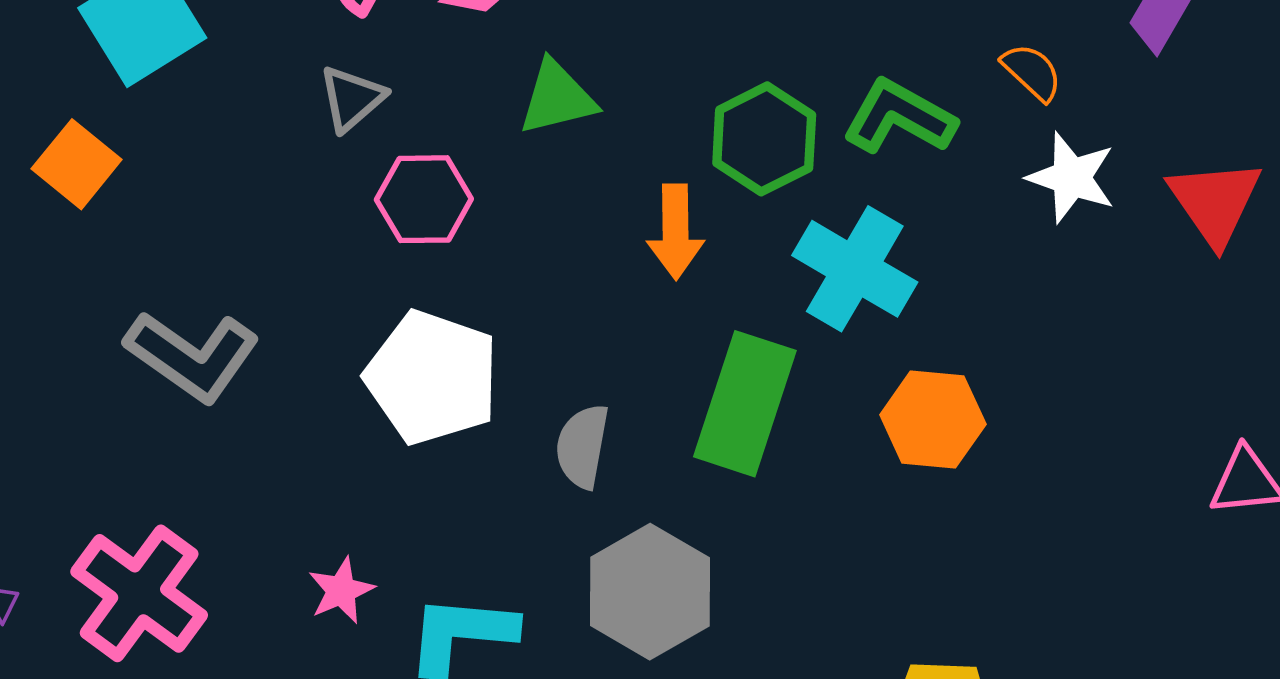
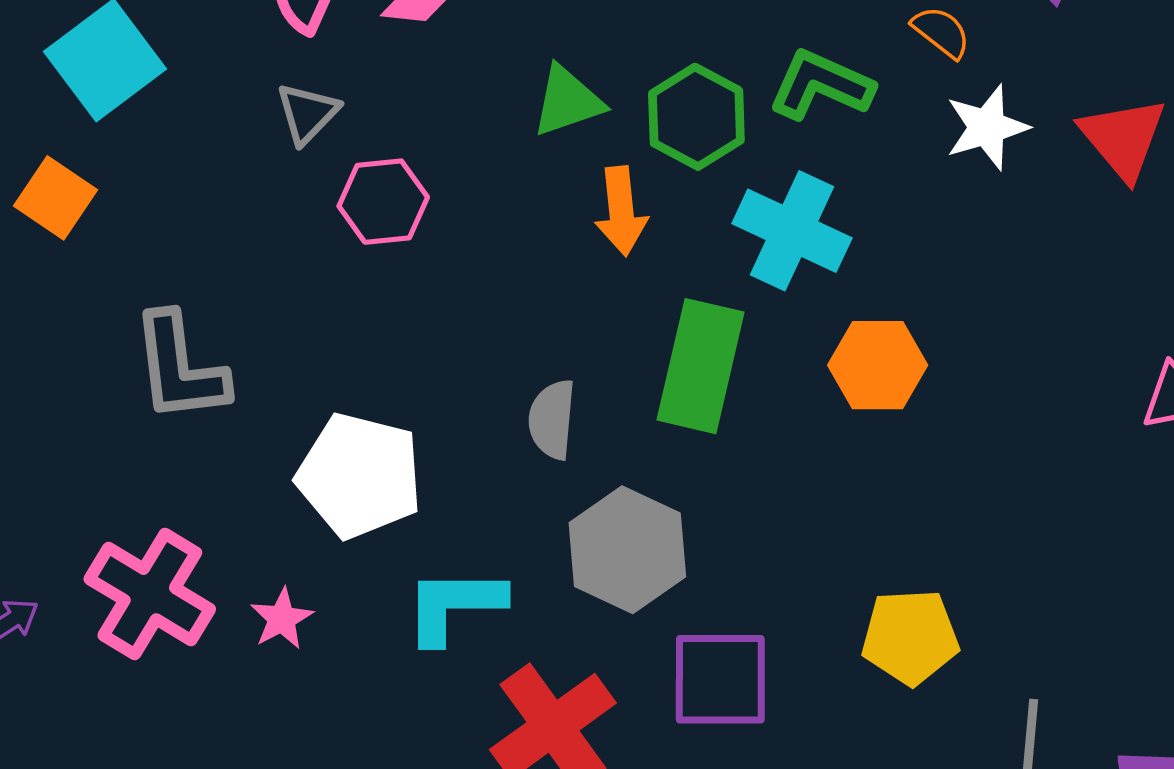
green triangle: (557, 98) -> (568, 101), moved
white star: (1071, 178) -> (987, 127), turned -30
gray L-shape: (192, 356) -> (180, 368), turned 53
white pentagon: (432, 377) -> (360, 476), moved
pink star: (341, 590) -> (282, 619), moved

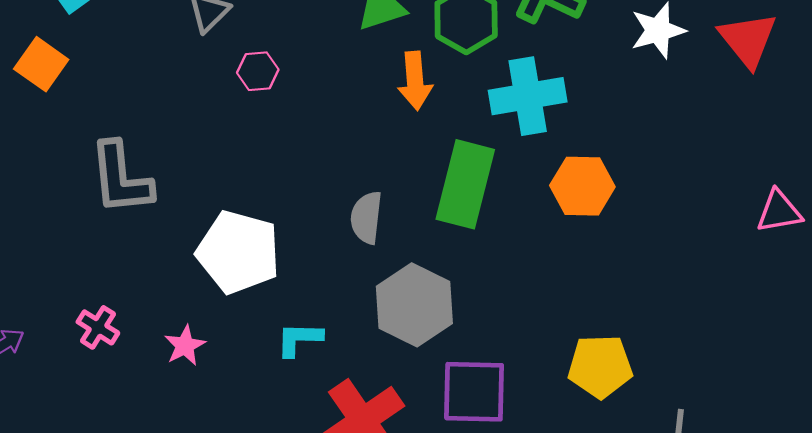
pink hexagon: (383, 202) -> (258, 71), size x0.7
cyan cross: (792, 231) -> (528, 96), turned -36
pink cross: (150, 594) -> (98, 327), size x0.5
cyan L-shape: (454, 605) -> (299, 339), size x0.7

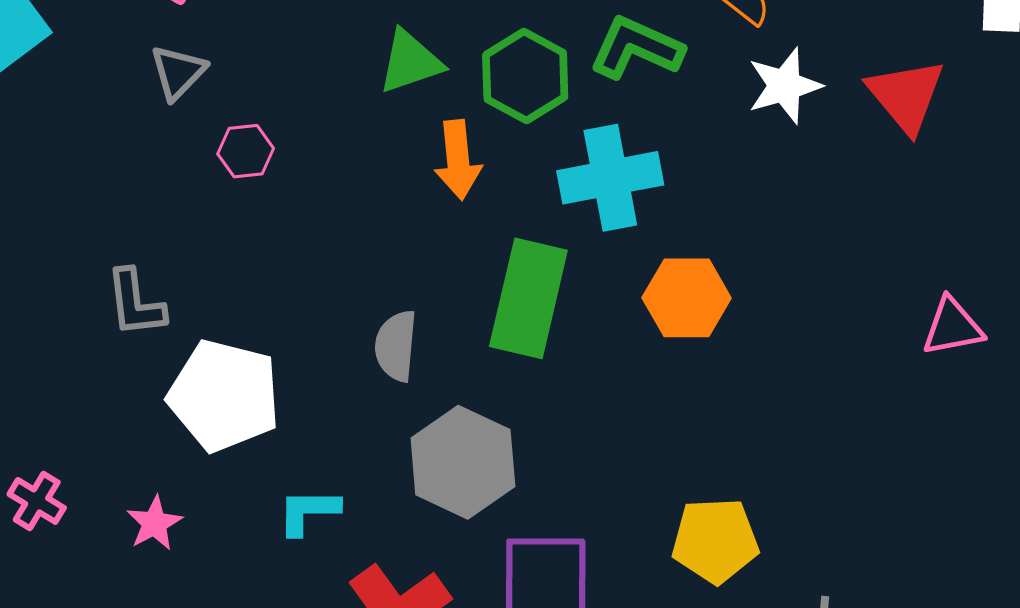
gray L-shape: (121, 178) -> (135, 303), moved, size x0.7

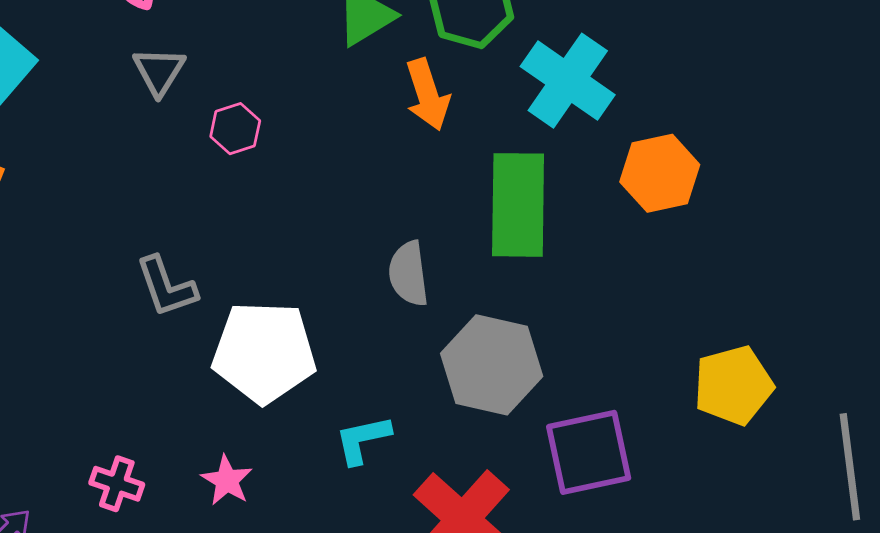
cyan cross: (610, 178) -> (568, 81), turned -32

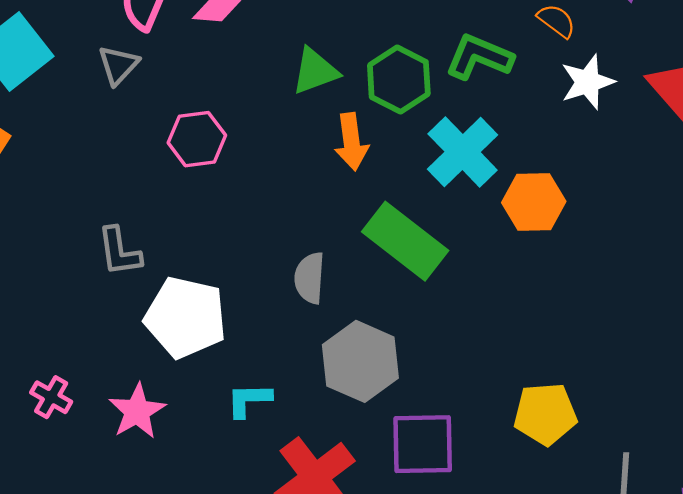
gray triangle: (159, 71) -> (118, 65), moved
pink hexagon: (235, 129) -> (197, 139), size x1.4
orange hexagon: (660, 173) -> (534, 202), moved
green rectangle: (518, 205) -> (405, 241), turned -64
pink star: (227, 480) -> (137, 411), size x1.4

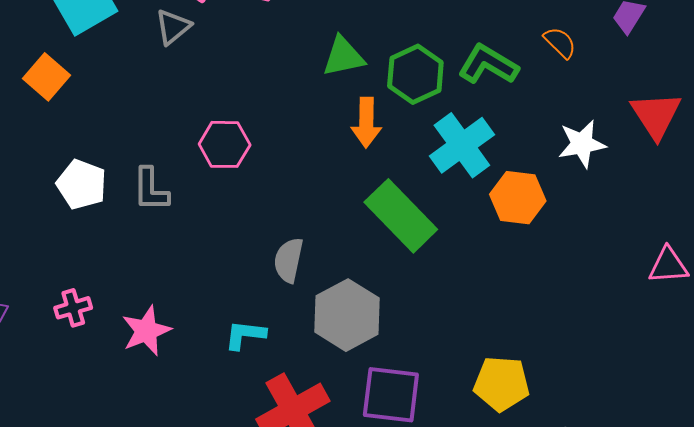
white star: (588, 82) -> (582, 144), moved
pink hexagon: (197, 139) -> (225, 144), moved
gray semicircle: (310, 278) -> (289, 260), moved
white pentagon: (186, 317) -> (82, 184), moved, size x0.7
pink cross: (51, 397) -> (73, 308), turned 36

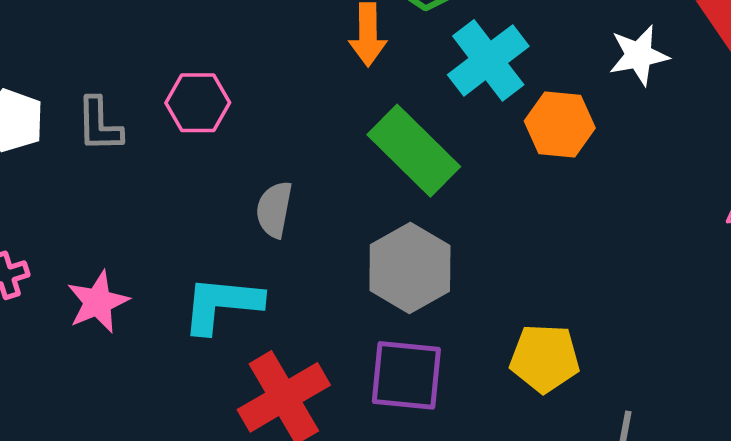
pink hexagon: (225, 144) -> (198, 103), moved
gray hexagon: (347, 315) -> (410, 268), moved
cyan L-shape: (245, 335) -> (222, 304), size x1.6

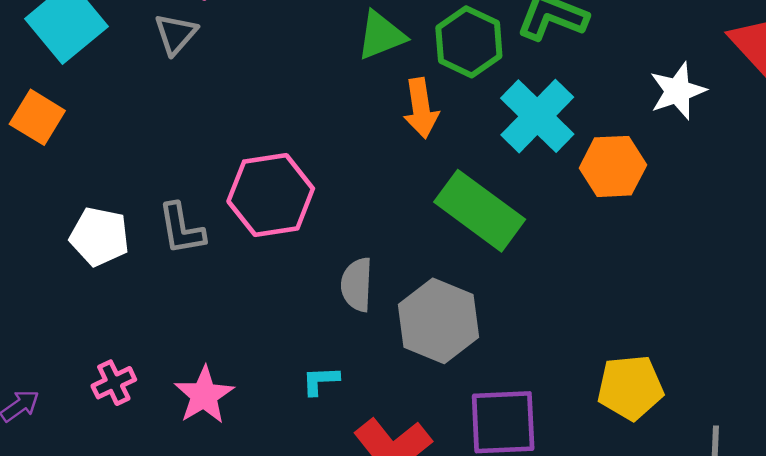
pink hexagon: (198, 103) -> (271, 195), size x1.4
gray hexagon: (410, 268) -> (438, 321), moved
cyan L-shape: (222, 304) -> (320, 381), size x0.5

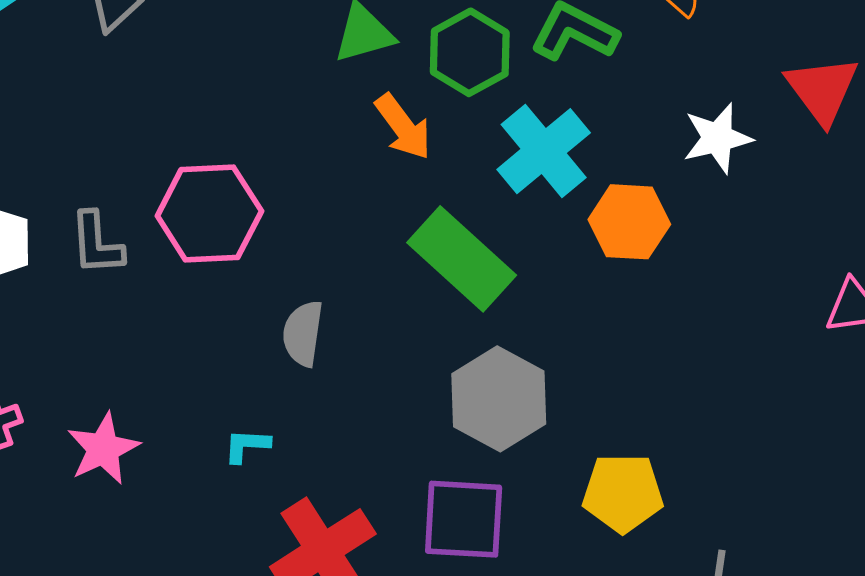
orange arrow: (421, 108) -> (403, 127), turned -34
gray hexagon: (438, 321) -> (499, 399), moved

